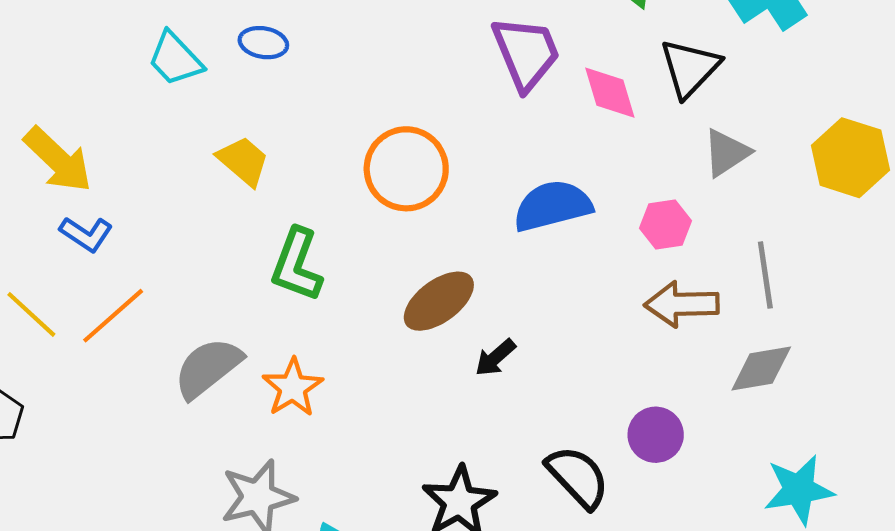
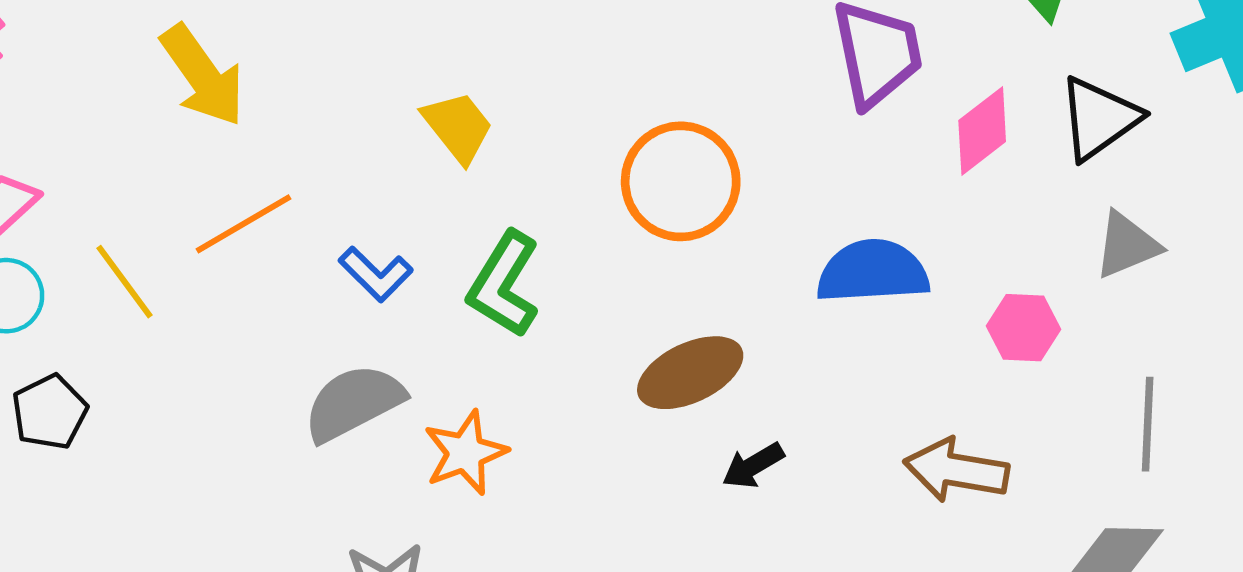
pink diamond: (610, 93) -> (982, 131), turned 58
blue L-shape: (86, 234) -> (376, 274), moved
brown arrow: (682, 304) -> (956, 470), moved
orange line: (113, 316) -> (244, 224), moved

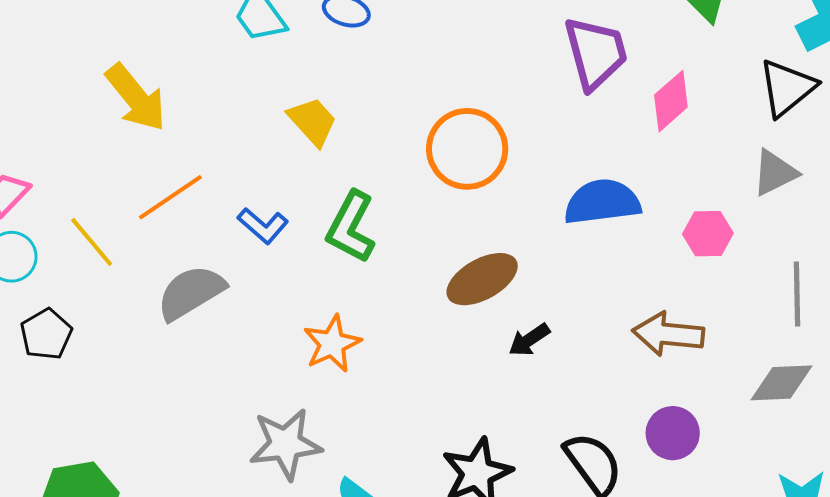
black triangle: (1099, 118) -> (787, 88), moved
gray semicircle: (354, 403) -> (191, 293), moved

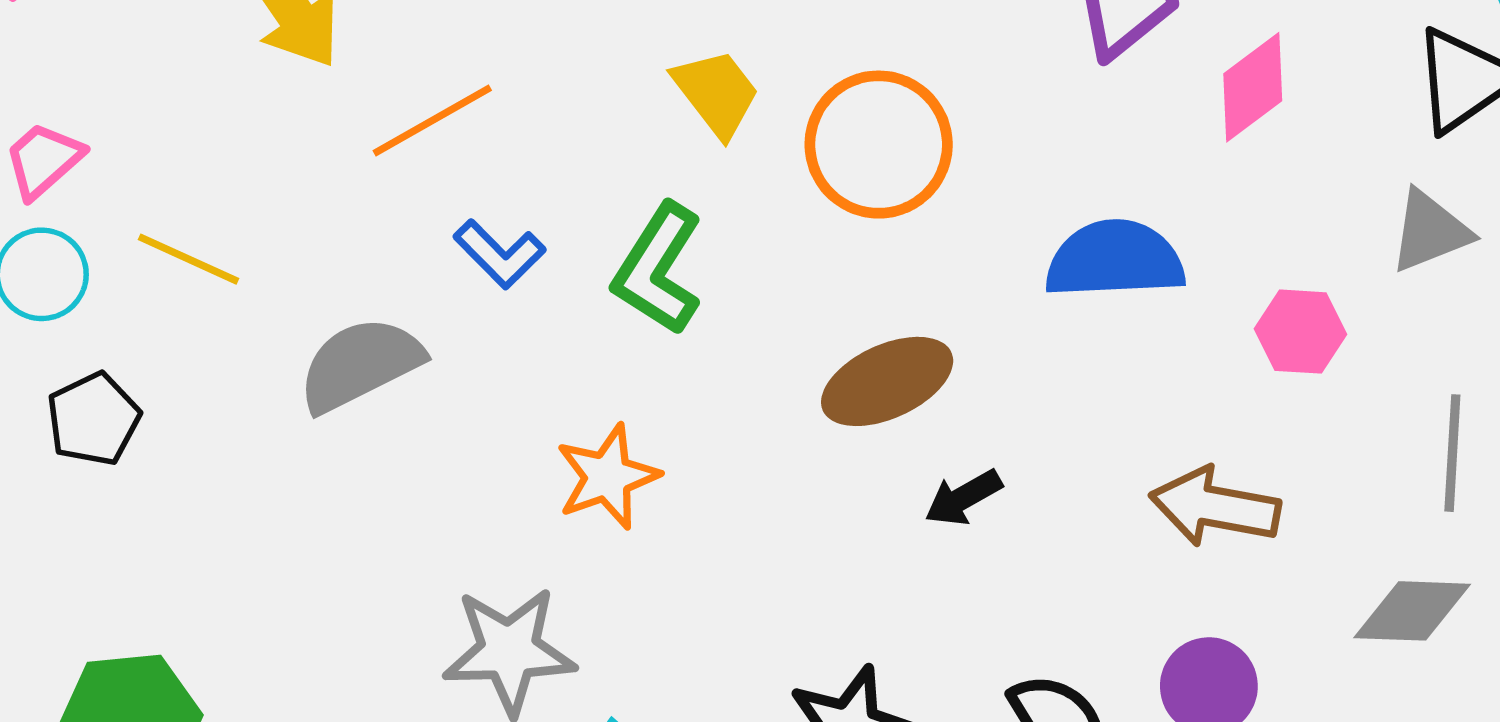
yellow trapezoid: (313, 121) -> (716, 93), moved
orange line: (170, 197) -> (432, 121), moved
yellow line: (92, 242) -> (188, 259), turned -30

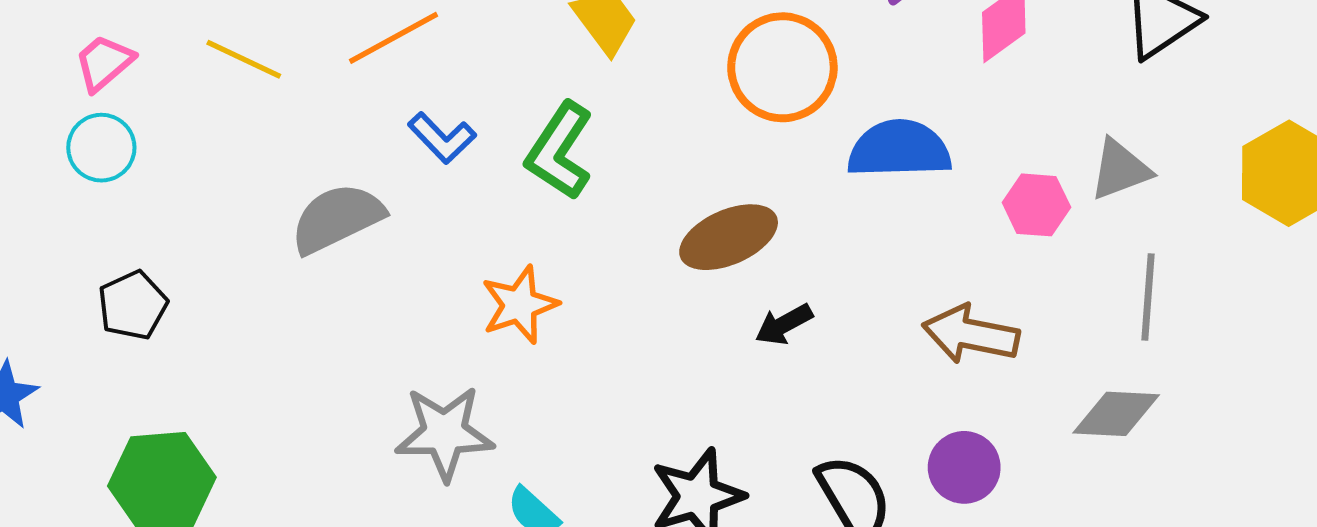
orange circle: (879, 145) -> (782, 67), moved
gray triangle: (1430, 231) -> (1120, 169), moved
yellow line: (188, 259) -> (244, 59), moved
black pentagon: (93, 419) -> (133, 305), moved

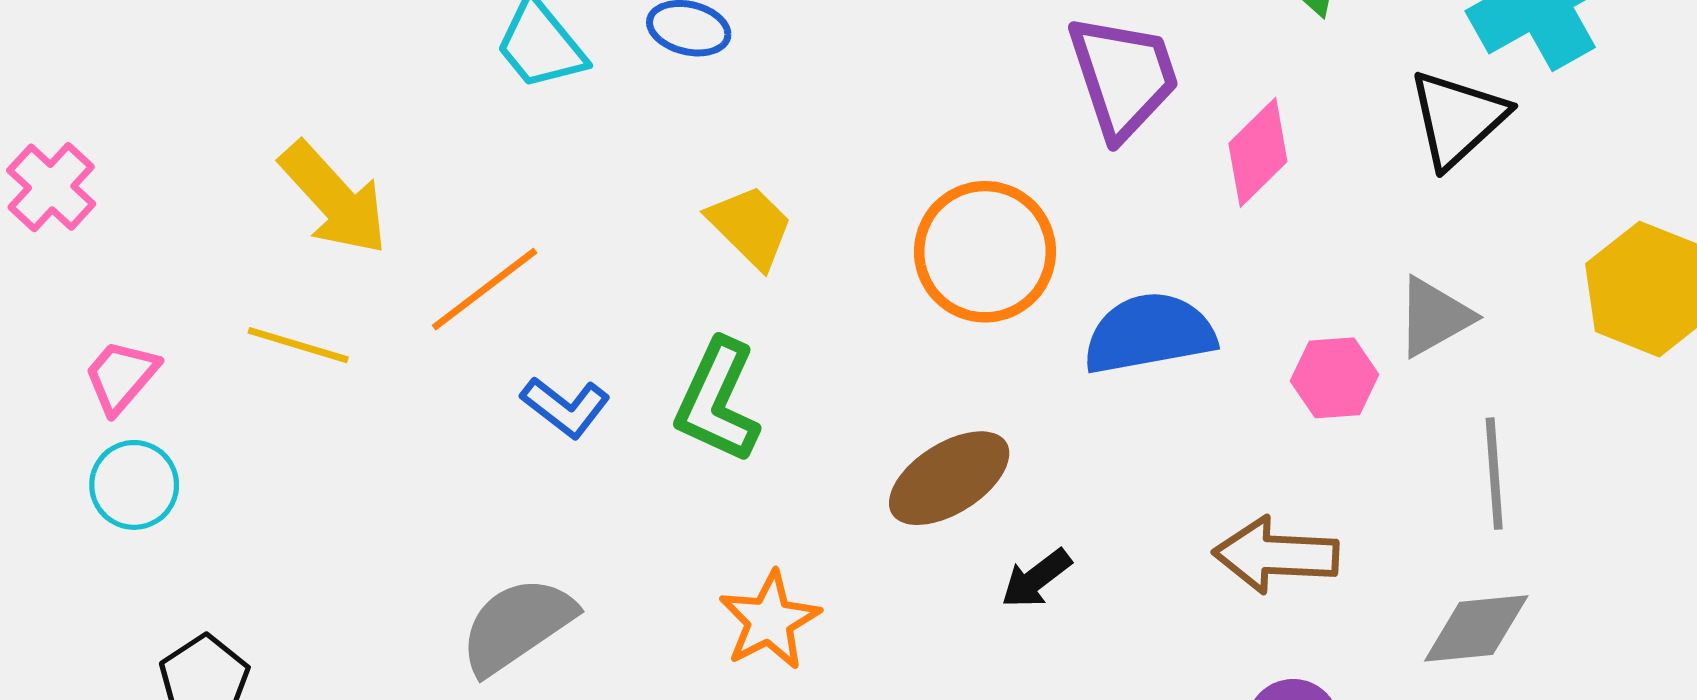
gray semicircle: (337, 218) -> (517, 625), moved
orange star: (520, 305) -> (770, 620), moved

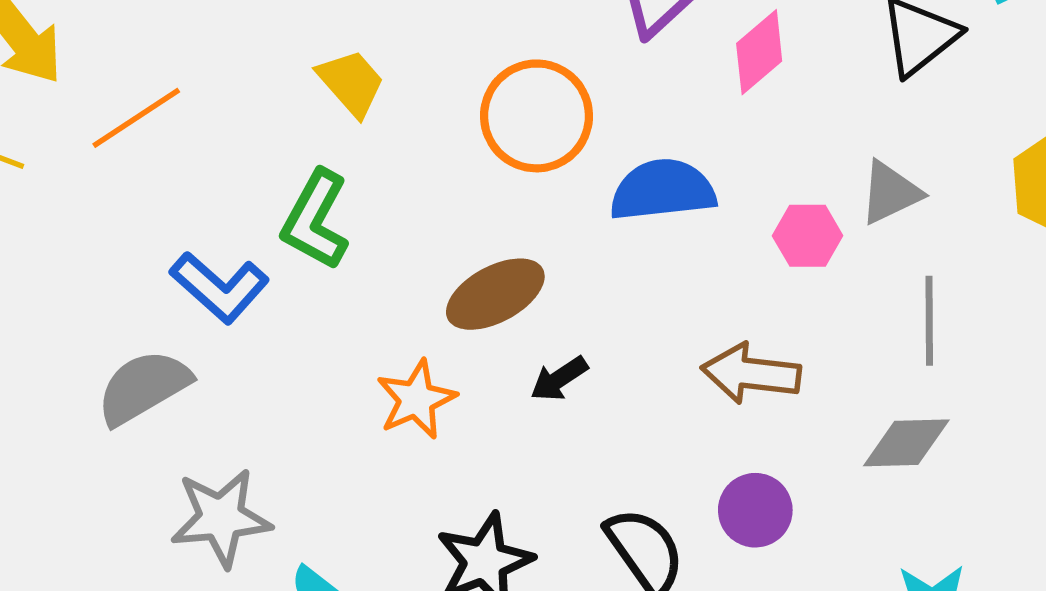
blue L-shape: (565, 407) -> (220, 287), moved, size x1.4
orange star: (770, 620) -> (416, 399), moved

